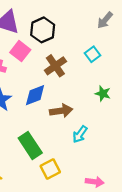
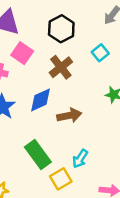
black hexagon: (43, 30) -> (61, 29), moved
cyan arrow: (80, 134) -> (80, 159), moved

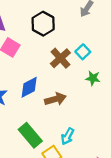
cyan square: (100, 53) -> (83, 52), moved
brown cross: (61, 67) -> (60, 58), moved

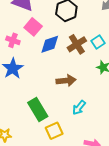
blue diamond: (29, 87) -> (50, 44), moved
cyan arrow: (68, 136) -> (79, 108), moved

